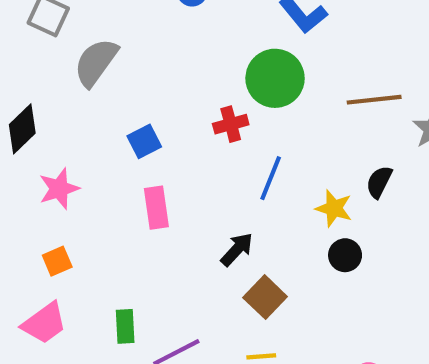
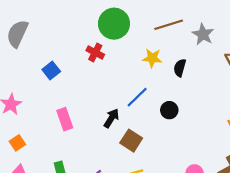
red cross: (231, 124) -> (95, 52), turned -36
blue line: (271, 178) -> (137, 97), moved, turned 35
pink rectangle: (156, 208) -> (65, 119), moved
yellow star: (334, 208) -> (152, 58), moved

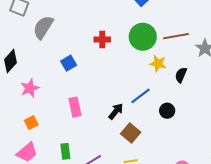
green circle: (114, 24) -> (143, 37), moved
red cross: (95, 52) -> (102, 40), moved, turned -35

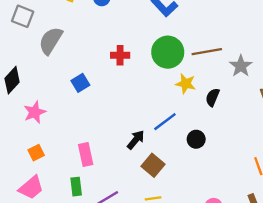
pink rectangle: (75, 107) -> (86, 154), moved

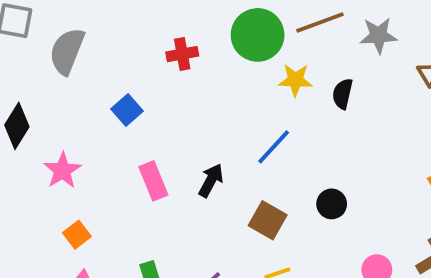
gray star: (241, 66) -> (378, 35), turned -30
black circle: (196, 139) -> (332, 204), moved
black arrow: (136, 140) -> (211, 180), moved
pink rectangle: (86, 154) -> (153, 181), moved

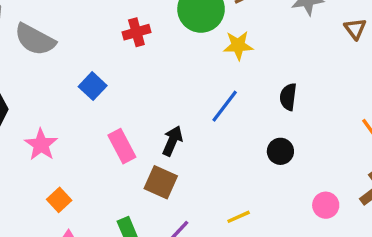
gray semicircle: (67, 51) -> (35, 39), turned -78
black semicircle: (343, 94) -> (288, 97), moved
brown square: (268, 220) -> (161, 182), moved

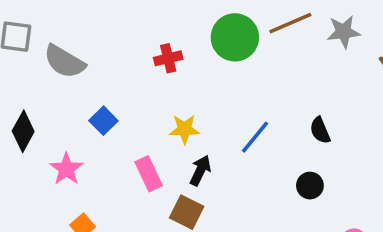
yellow star: (238, 45) -> (184, 129), moved
blue square: (93, 86) -> (103, 121), moved
black semicircle: (288, 97) -> (320, 130), turned -32

